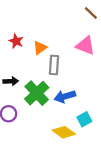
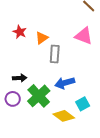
black arrow: (11, 81) -> (20, 78), moved
green cross: (37, 93) -> (39, 96), moved

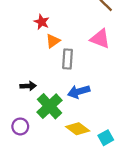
red star: (20, 32) -> (42, 22), moved
purple circle: (13, 99) -> (20, 126), moved
cyan square: (83, 104) -> (106, 138), moved

